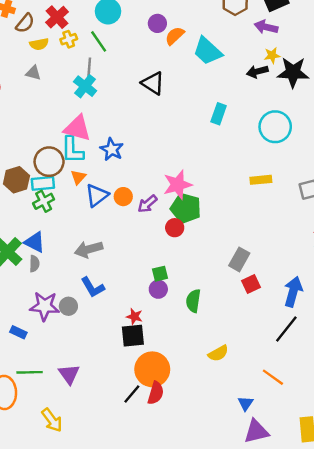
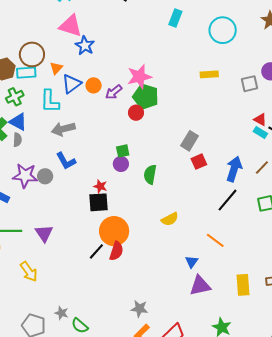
pink triangle: (77, 128) -> (70, 26), moved
cyan L-shape: (72, 150) -> (50, 101), moved
green cross: (44, 201) -> (15, 97), moved

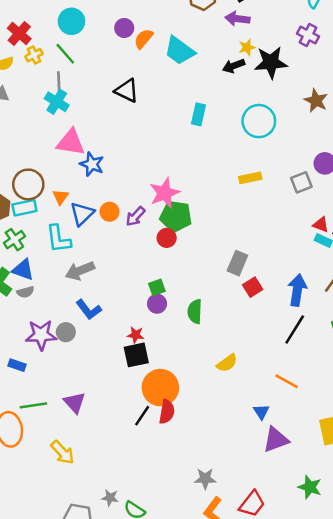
gray semicircle: (17, 140) -> (25, 292), turned 80

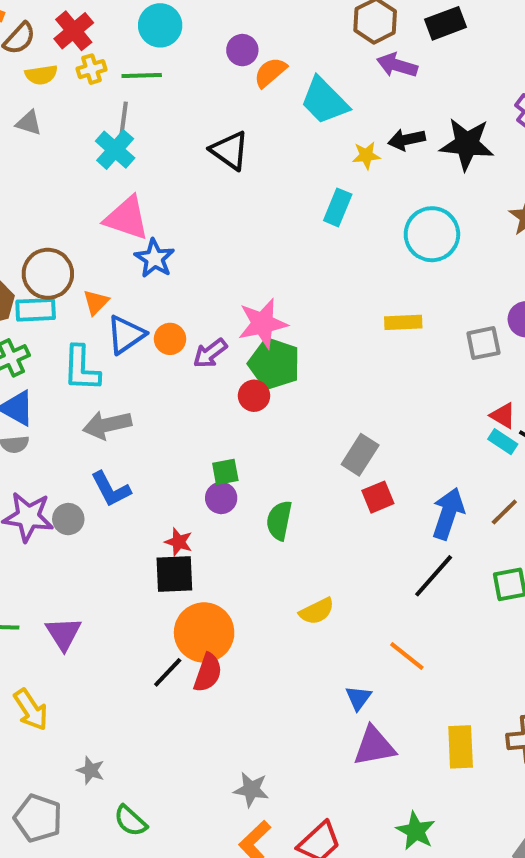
purple arrow: (237, 19) -> (397, 65), moved
yellow star: (247, 47) -> (366, 155), moved
green line: (65, 54) -> (142, 75), turned -60
gray star: (110, 498) -> (91, 770), moved

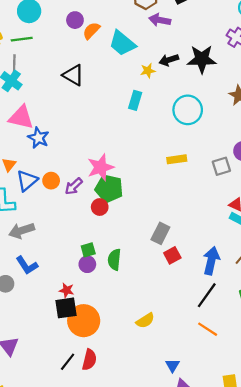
green semicircle: (279, 520) -> (114, 260), moved
orange circle: (204, 632) -> (84, 321), moved
orange line: (407, 656) -> (208, 329), moved

